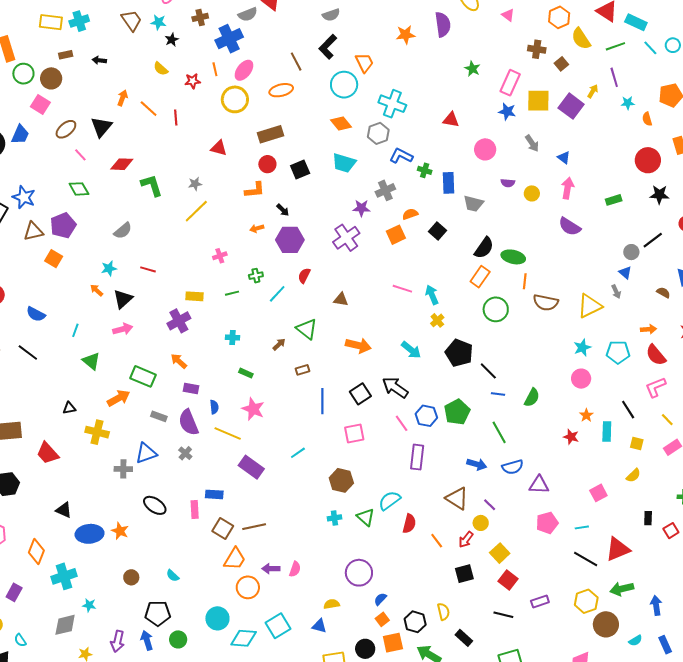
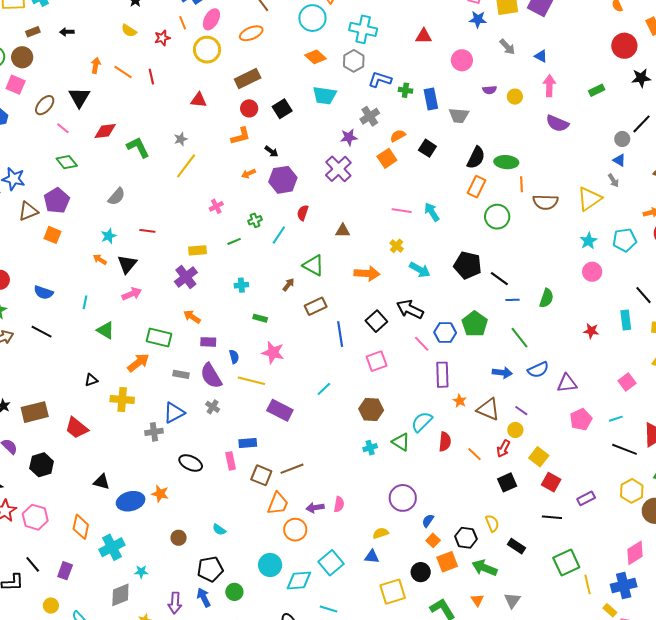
yellow cross: (437, 320) -> (397, 246), moved
brown rectangle: (303, 370) -> (316, 306), size x1.5
orange star: (586, 415) -> (460, 401), moved

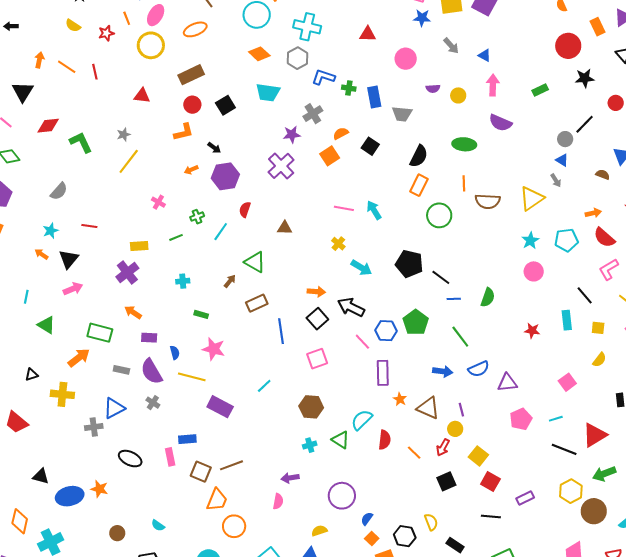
green ellipse: (506, 162) -> (464, 144), moved
pink cross: (216, 206) -> (158, 202), turned -32
orange arrow: (367, 274) -> (316, 292), moved, size x0.7
purple line: (521, 411) -> (461, 410), turned 40
purple arrow: (315, 508) -> (290, 478), moved

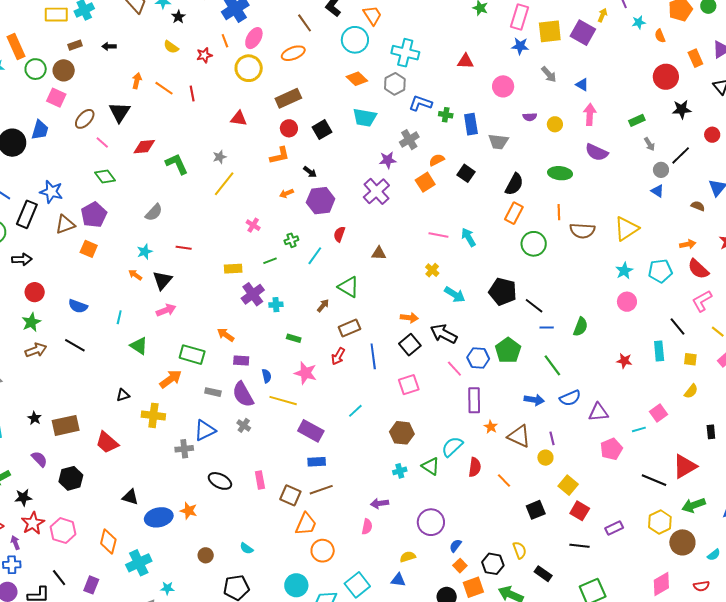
gray arrow: (556, 180) -> (649, 144), moved
purple cross: (127, 272) -> (253, 294), moved
cyan line: (556, 419) -> (639, 429), moved
blue rectangle: (187, 439) -> (317, 462), moved
red arrow: (443, 447) -> (338, 356), moved

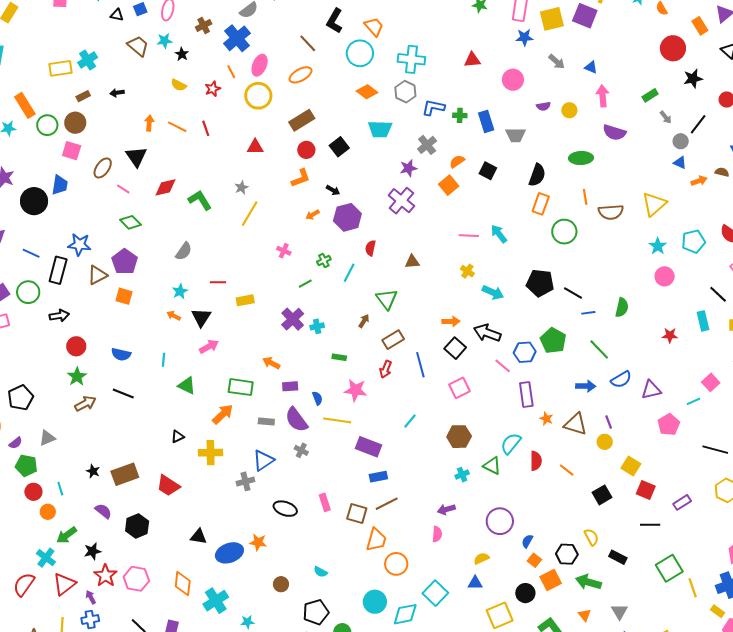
orange arrow: (688, 244) -> (699, 181), moved
yellow rectangle: (233, 269) -> (245, 300), moved
green triangle: (349, 287) -> (387, 299), turned 30

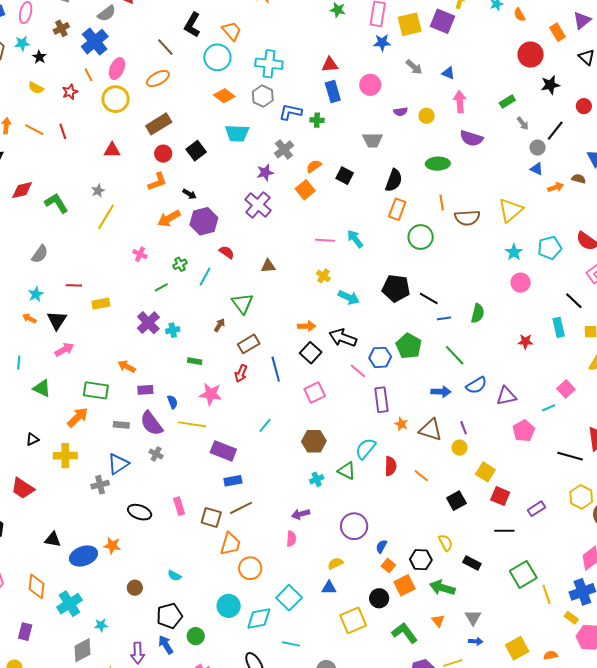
blue rectangle: (486, 121) -> (333, 91), moved
orange arrow: (313, 215) -> (169, 218), size x1.6
red semicircle: (371, 248) -> (227, 252), turned 112

